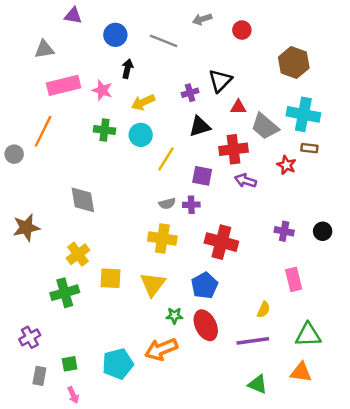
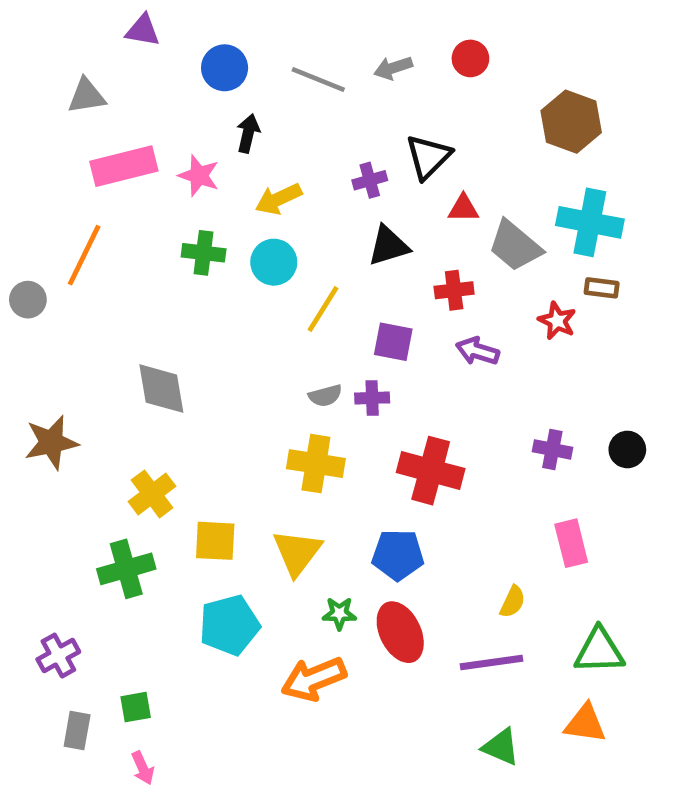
gray arrow: (202, 19) -> (393, 68), moved
red cross: (233, 149) -> (454, 290), size x0.7
blue pentagon: (205, 285) -> (398, 555), turned 30
cyan pentagon: (118, 364) -> (229, 625), moved

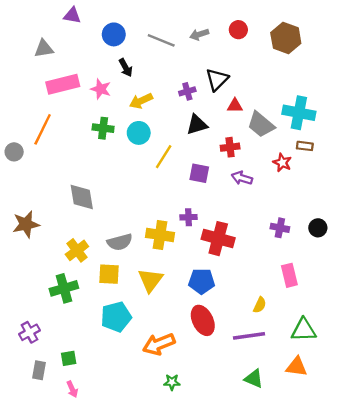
brown hexagon: (571, 122) -> (286, 38), moved
black arrow: (248, 133) -> (126, 68), turned 138
gray semicircle: (325, 396) -> (120, 242), moved, size x1.5
purple cross: (372, 398) -> (189, 217), moved
green star: (339, 613) -> (172, 382), moved

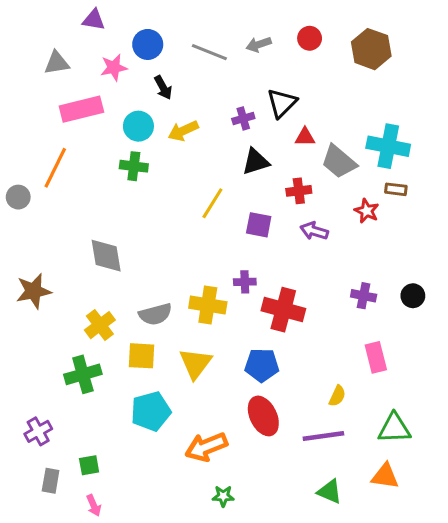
pink star: (101, 89) -> (114, 68), moved, turned -30
cyan circle: (139, 133) -> (138, 126), moved

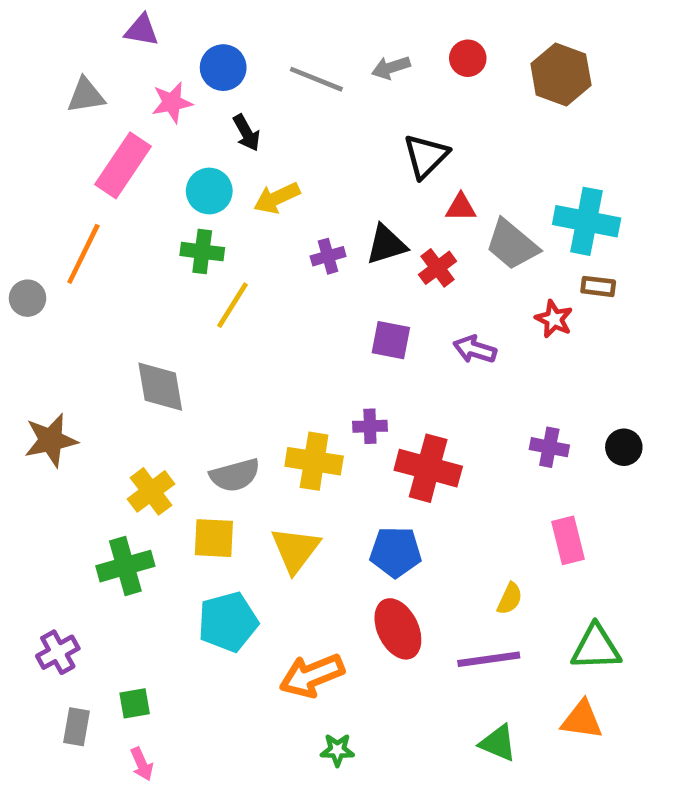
pink rectangle: (81, 109) -> (123, 165), turned -42
purple cross: (243, 118) -> (328, 256), moved
red cross: (299, 191) -> (437, 268), moved, turned -30
yellow line: (212, 203) -> (233, 305), moved

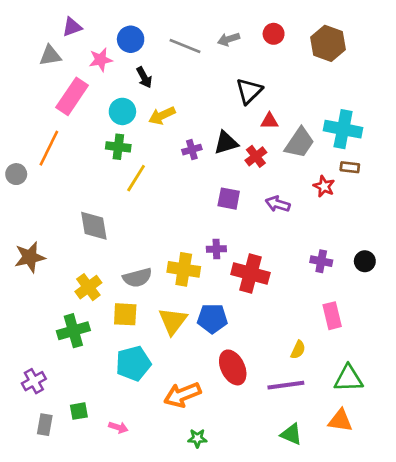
purple triangle: (142, 30) -> (72, 27), moved, turned -30
gray trapezoid: (512, 245) -> (299, 143), turned -96
blue pentagon: (396, 552) -> (212, 318), moved
pink arrow: (142, 764) -> (118, 427), moved, turned -48

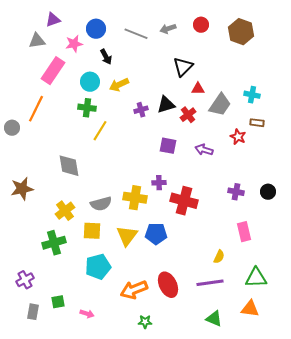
cyan cross: (343, 129) -> (252, 95), size x0.6
red ellipse: (233, 367) -> (168, 285), moved

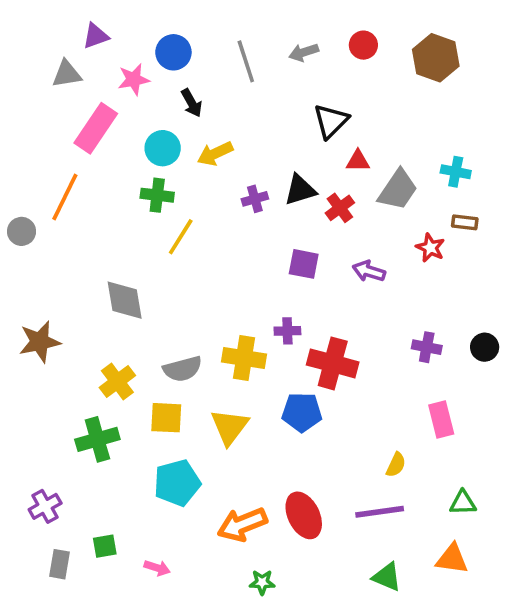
gray line: (136, 34) -> (246, 61), turned 50
blue pentagon: (156, 234) -> (302, 412), moved
green triangle: (256, 278) -> (463, 503), size x0.7

